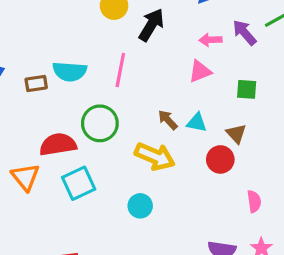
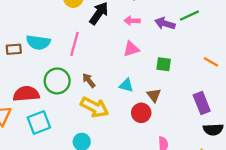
purple arrow: (244, 33) -> (165, 24), turned -36
pink arrow: (210, 40) -> (132, 21), moved
brown arrow: (168, 120) -> (89, 80), moved

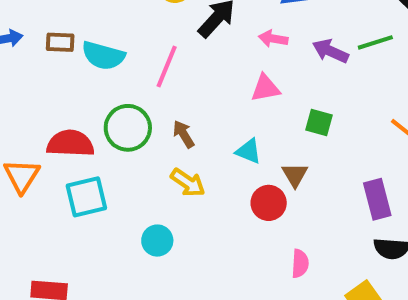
brown rectangle: (14, 49) -> (60, 42), moved
yellow arrow: (95, 107) -> (188, 183), size x0.7

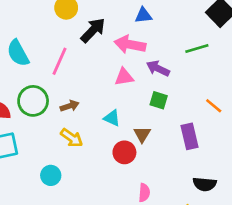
pink arrow: (273, 39) -> (130, 44), size x1.6
purple arrow: (330, 51) -> (158, 68), moved
cyan semicircle: (103, 56) -> (18, 53), turned 44
brown arrow: (184, 134) -> (70, 106), turned 102
purple rectangle: (377, 199) -> (189, 136), moved

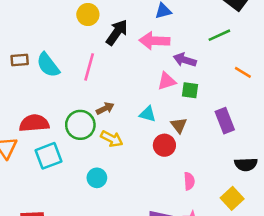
pink triangle: (124, 77) -> (167, 81), moved
green circle: (33, 101) -> (80, 125), moved
orange line: (214, 106) -> (243, 72), moved

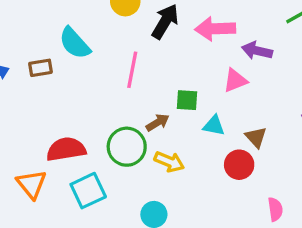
cyan semicircle: (48, 65) -> (75, 43), moved
green square: (190, 90) -> (187, 100), moved

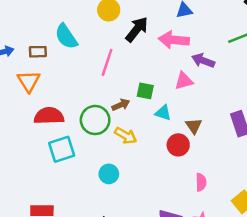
orange triangle: (31, 184) -> (29, 81), moved

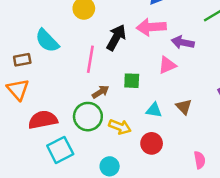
black arrow: (137, 29) -> (116, 38), moved
brown arrow: (121, 105) -> (101, 92), moved
cyan triangle: (163, 113) -> (154, 110), moved
red circle: (178, 145) -> (152, 143), moved

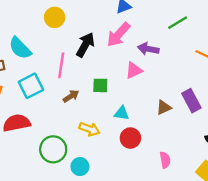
pink arrow: (151, 27) -> (118, 35), turned -44
brown triangle: (184, 107) -> (164, 107), moved, turned 49
green circle: (88, 117) -> (53, 149), moved
red circle: (152, 143) -> (130, 138), moved
cyan square: (60, 150) -> (31, 86), moved

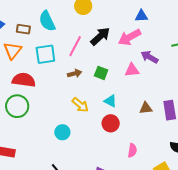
green circle: (53, 149) -> (17, 106), moved

